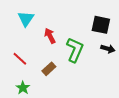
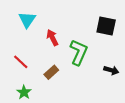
black arrow: (108, 49) -> (111, 70), moved

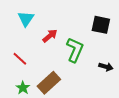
red arrow: (52, 38) -> (50, 36), turned 77
brown rectangle: (51, 72) -> (49, 83), moved, size x1.6

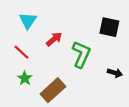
red line: (20, 59) -> (21, 52), moved
green star: (23, 88) -> (25, 78), moved

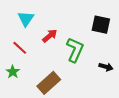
green star: (25, 78) -> (13, 72), moved

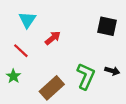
green L-shape: (75, 50) -> (86, 76), moved

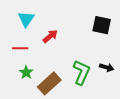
red line: (21, 51) -> (20, 48), turned -42
green star: (13, 76) -> (26, 72), moved

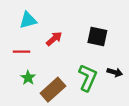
cyan triangle: (26, 19) -> (28, 20), turned 42
black square: (102, 25) -> (97, 36), moved

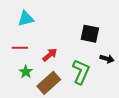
red arrow: (54, 39) -> (50, 55), moved
black arrow: (115, 72) -> (107, 59), moved

